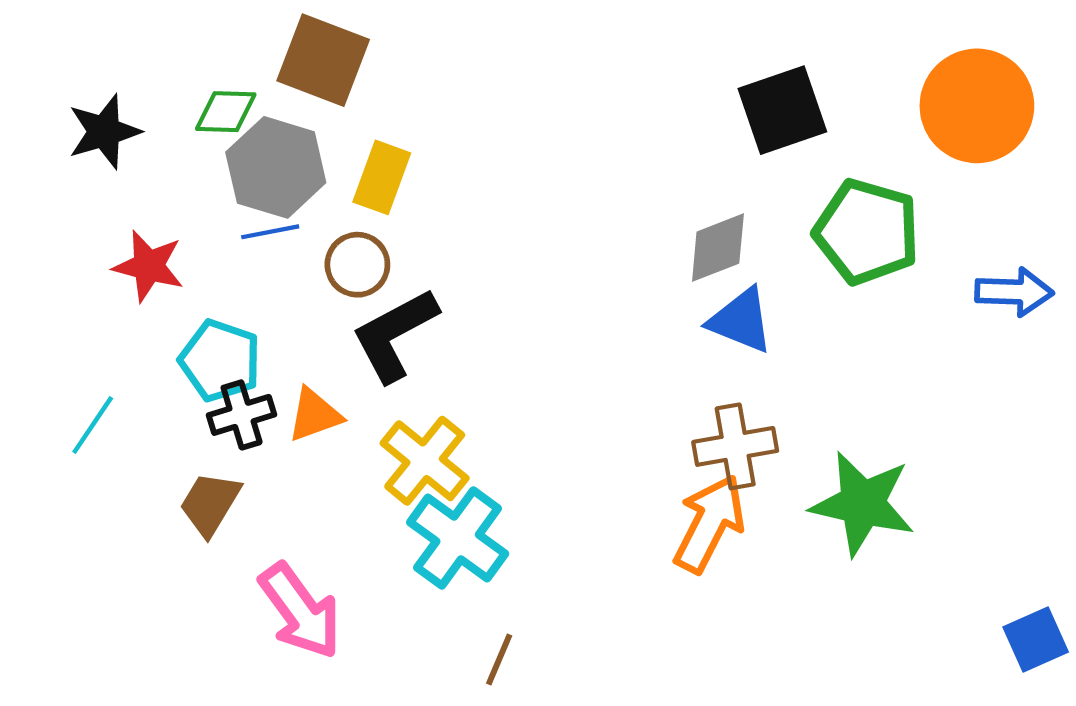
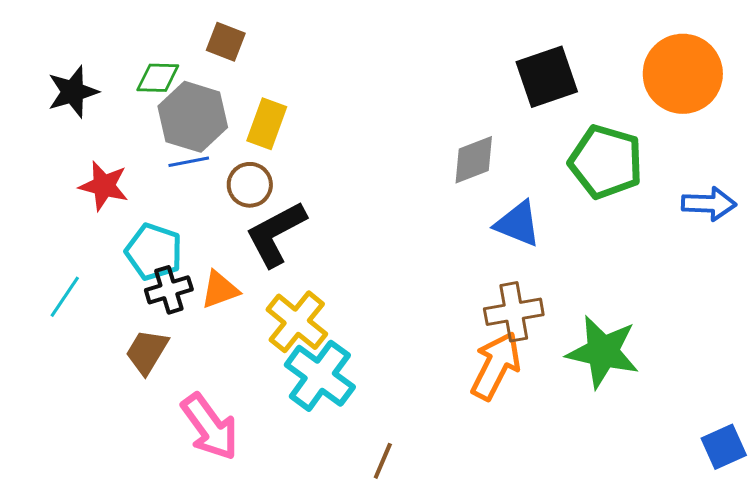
brown square: (323, 60) -> (226, 42), size x0.6
gray diamond: (718, 248) -> (474, 160), moved
brown line: (499, 660) -> (383, 461), moved

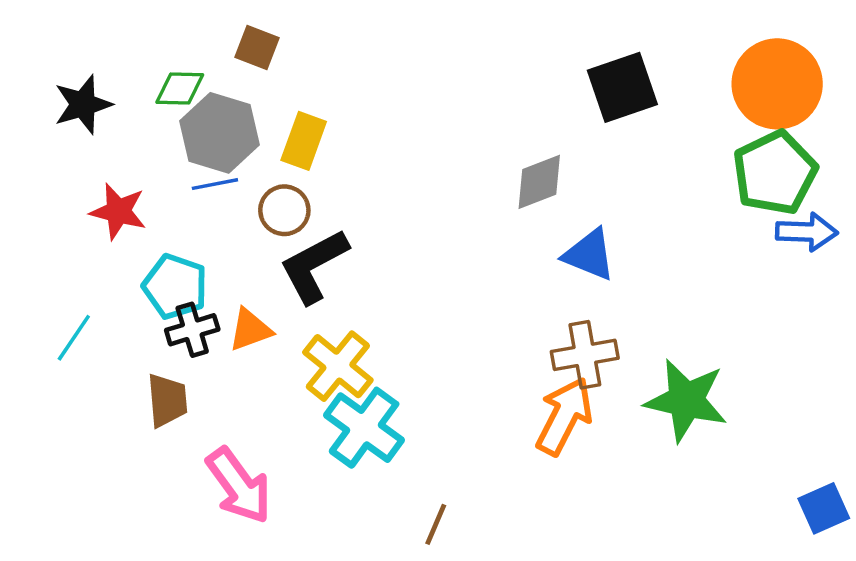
green pentagon: (606, 162) -> (775, 173), moved, turned 30
brown trapezoid: (147, 352) -> (167, 400), turned 144

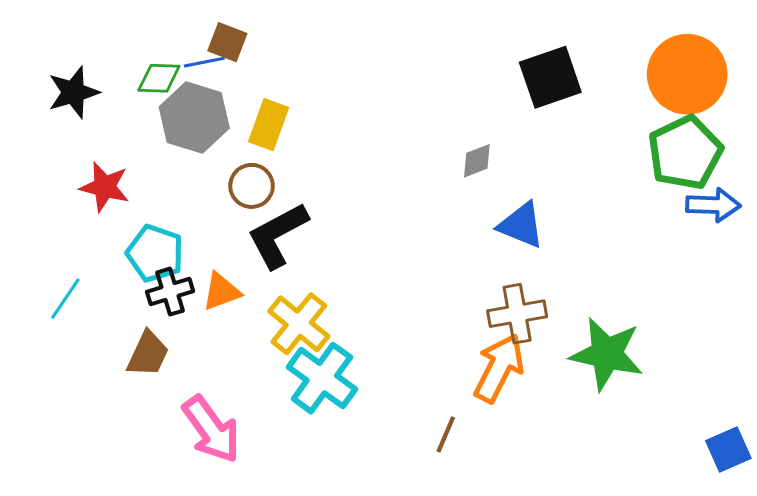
gray diamond: (539, 182) -> (477, 161), size x0.7
blue line: (215, 184) -> (204, 62), moved
brown trapezoid: (167, 400) -> (148, 354), turned 30
brown line: (436, 524) -> (446, 434), moved

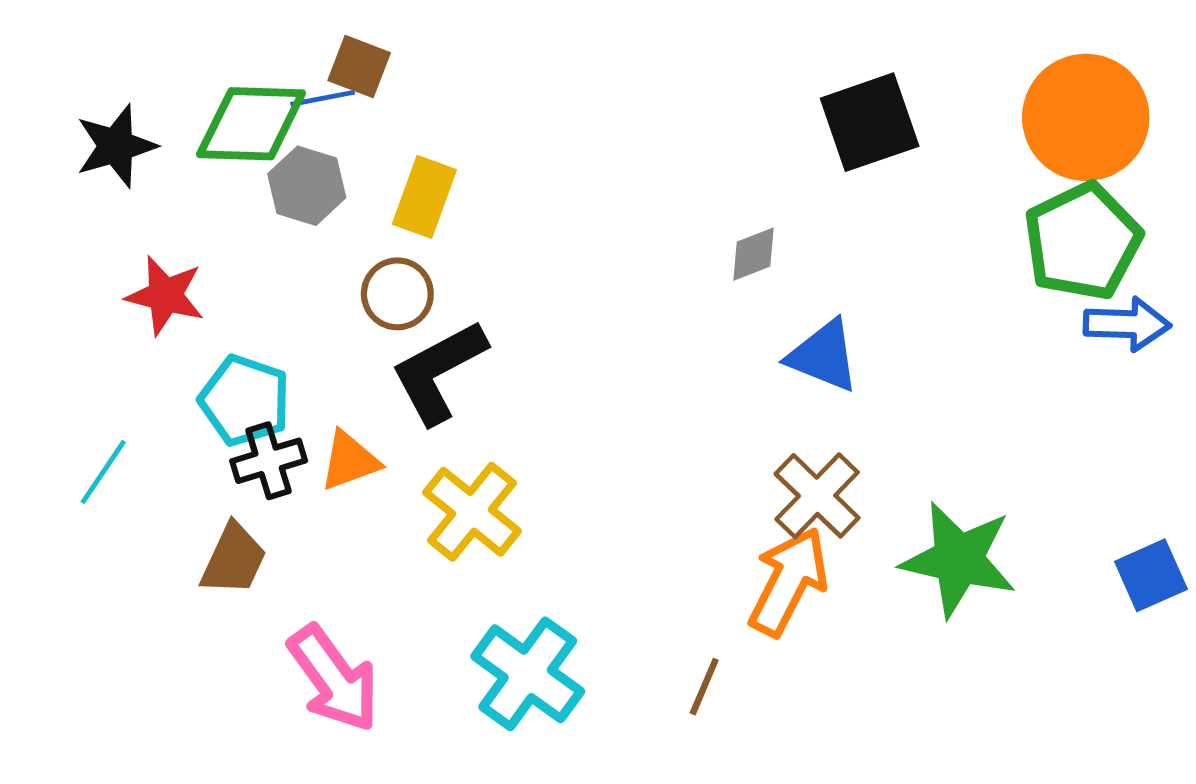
green diamond: (159, 78) -> (251, 124), size x1.6
gray hexagon: (194, 117) -> (307, 186), size x0.7
brown cross: (517, 314) -> (817, 496), turned -36
cyan cross: (322, 378) -> (528, 674), moved
blue square: (728, 450) -> (1151, 575), moved

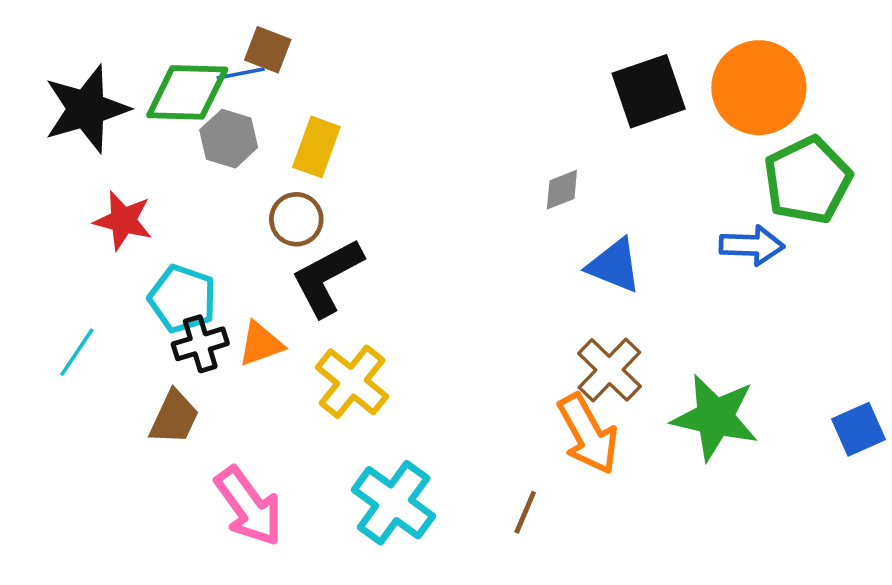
orange circle: (1086, 117) -> (759, 88), moved
black star: (116, 146) -> (86, 109), size x1.4
blue arrow: (1127, 324) -> (752, 245), moved
orange arrow: (788, 582) -> (588, 434), turned 124

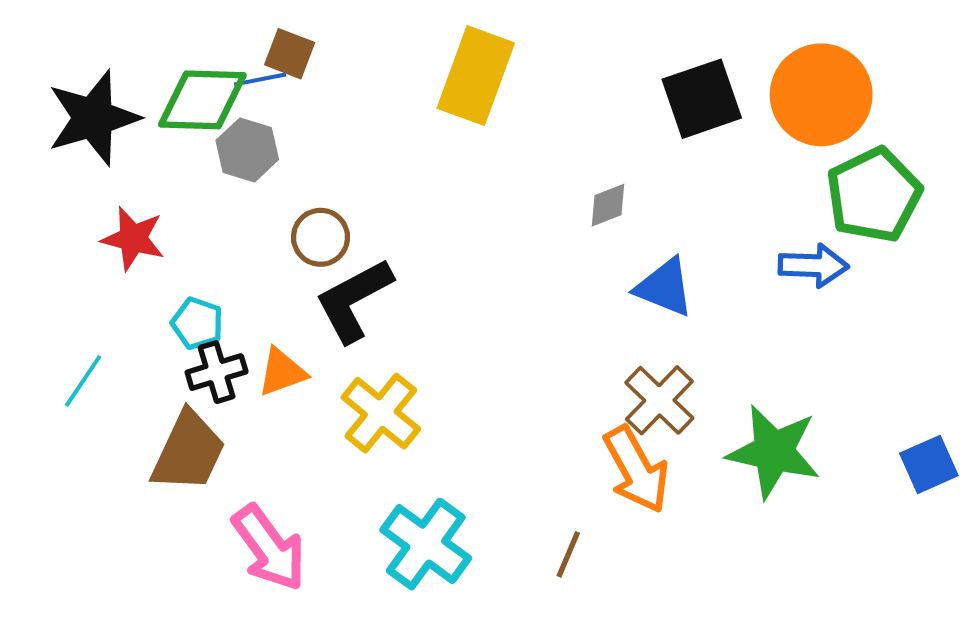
yellow rectangle: (316, 147) -> (476, 76), moved, size x1.5
cyan pentagon: (182, 299) -> (197, 323), size x0.7
brown trapezoid: (174, 417) -> (188, 452), size x1.4

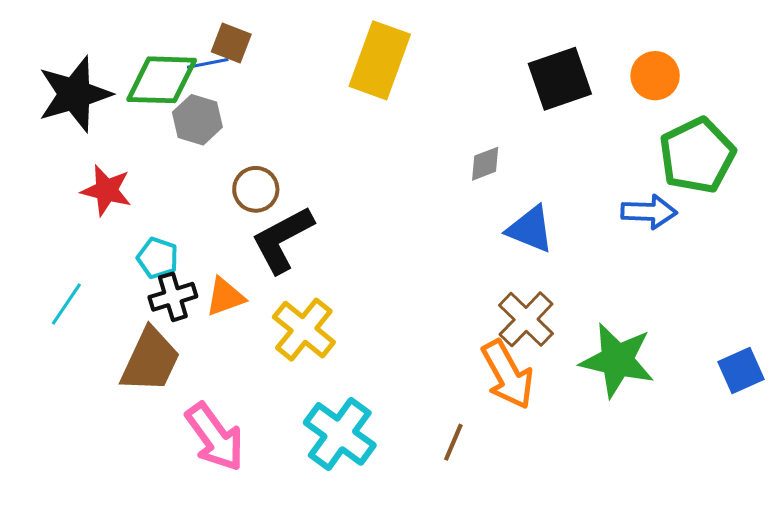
orange circle: (821, 95) -> (655, 76), size x0.6

